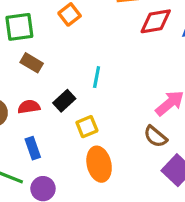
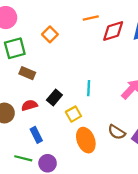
cyan line: (97, 77) -> (89, 88), moved
brown semicircle: (155, 137) -> (117, 132), moved

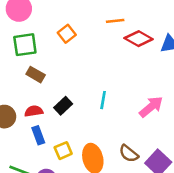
red diamond: (113, 31) -> (139, 39), turned 40
yellow square: (73, 114) -> (63, 151), moved
blue rectangle: (36, 135) -> (38, 135), moved

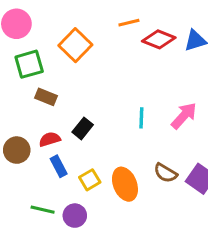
orange square: (67, 34) -> (75, 45), size x1.5
cyan line: (103, 100) -> (141, 118), moved

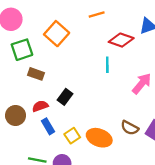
red diamond: (159, 39) -> (121, 40), moved
cyan line: (141, 118) -> (107, 65), moved
orange ellipse: (125, 184) -> (99, 138), turned -45

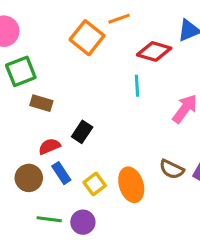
orange square: (57, 34) -> (87, 38), moved
brown circle: (16, 115) -> (29, 178), moved
orange ellipse: (99, 138) -> (131, 185), turned 55

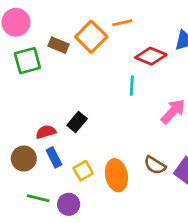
brown rectangle: (41, 103) -> (58, 45), moved

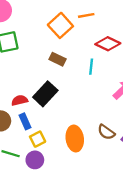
brown rectangle: (58, 45) -> (58, 59), moved
black rectangle: (77, 122) -> (45, 94), size x1.5
yellow square: (83, 171) -> (38, 139), moved

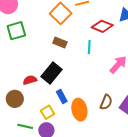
blue rectangle: (25, 121) -> (62, 96), moved
brown semicircle: (106, 132) -> (106, 102), turned -98

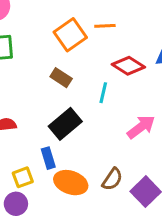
black rectangle: (52, 73) -> (65, 124), moved
orange ellipse: (79, 110) -> (71, 183), turned -70

